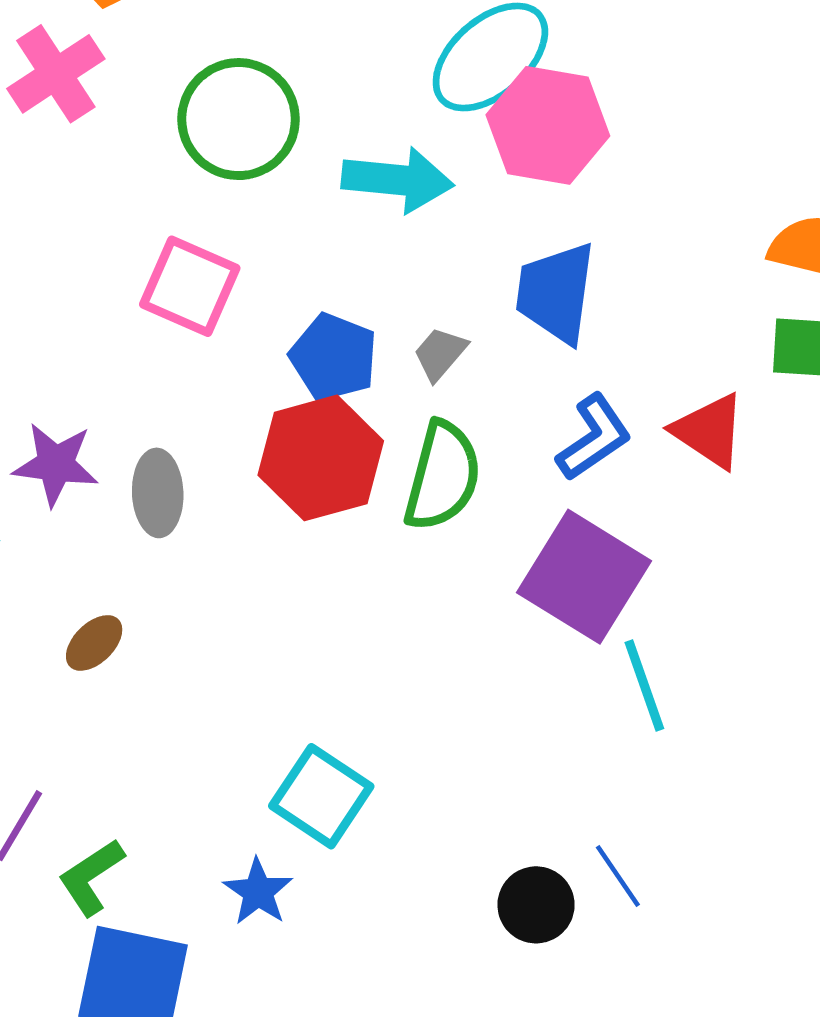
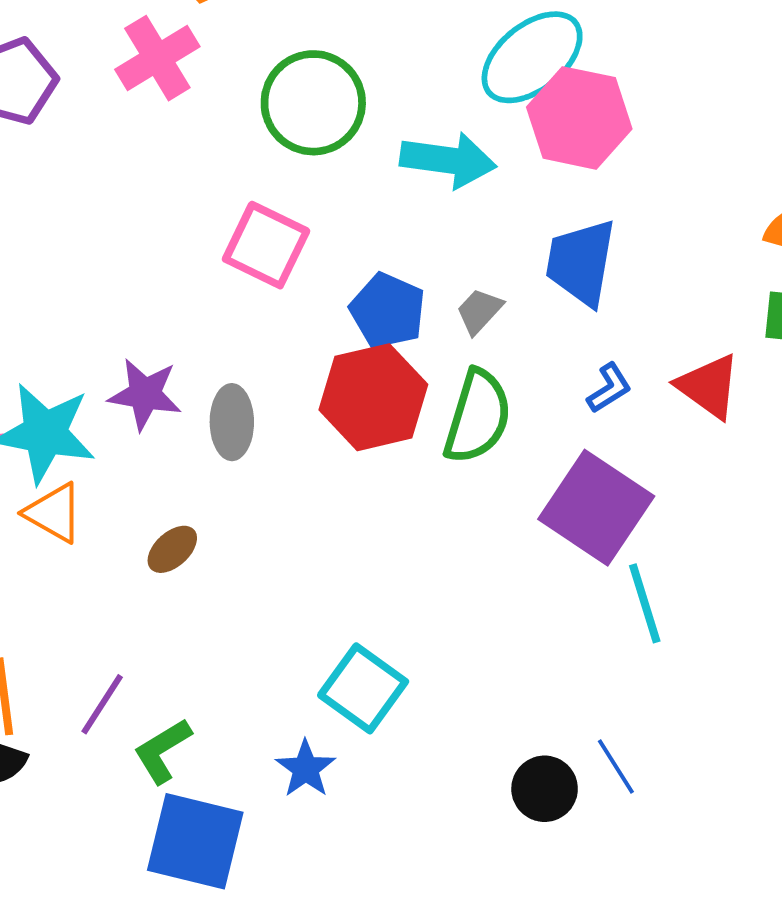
blue L-shape: (594, 437) -> (609, 388), size x0.7

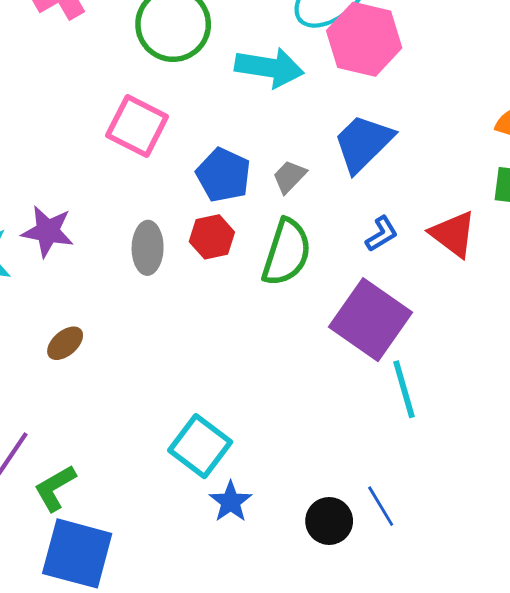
blue trapezoid: (581, 262) -> (363, 143), turned 34
red hexagon: (373, 397) -> (212, 237), size x0.6
gray ellipse: (232, 422) -> (148, 248), moved
blue star: (306, 769) -> (231, 502), moved

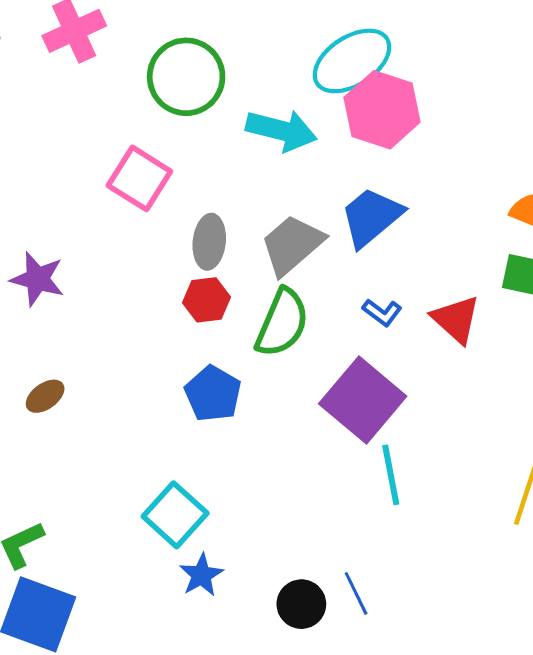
blue pentagon: (223, 175) -> (213, 394), moved
gray trapezoid: (289, 177) -> (292, 245), size x1.8
blue L-shape: (382, 234) -> (382, 312), turned 63
gray ellipse: (148, 248) -> (209, 242), moved

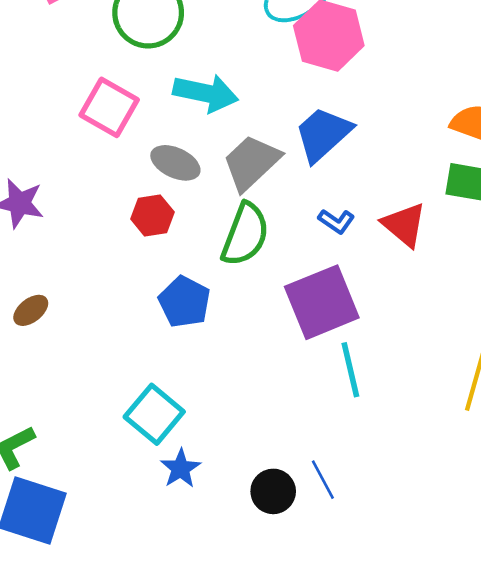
cyan arrow: (281, 130) -> (206, 93), moved
gray ellipse: (209, 242) -> (175, 163), turned -69
red hexagon: (207, 300) -> (152, 215), moved
purple square: (363, 400) -> (322, 302), turned 30

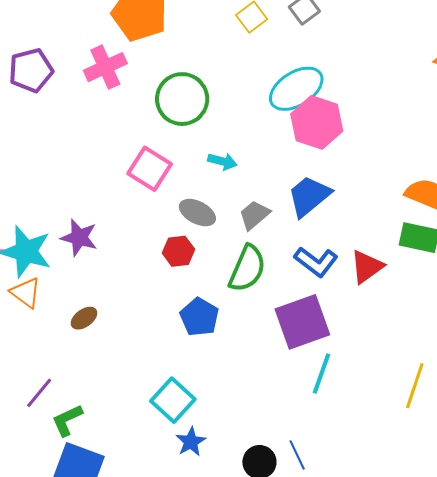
cyan arrow: (206, 93) -> (222, 161), size x0.6
gray trapezoid: (251, 163) -> (254, 215), size x0.7
blue L-shape: (336, 221) -> (316, 262), size x1.6
red triangle: (404, 225) -> (367, 267), turned 42
cyan line: (350, 370) -> (321, 374), turned 30

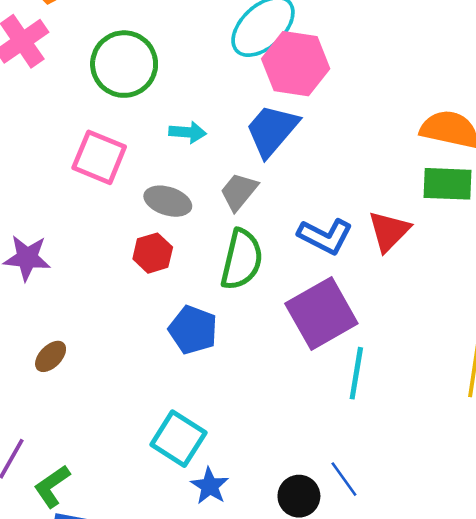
blue trapezoid: (309, 196) -> (272, 130), moved

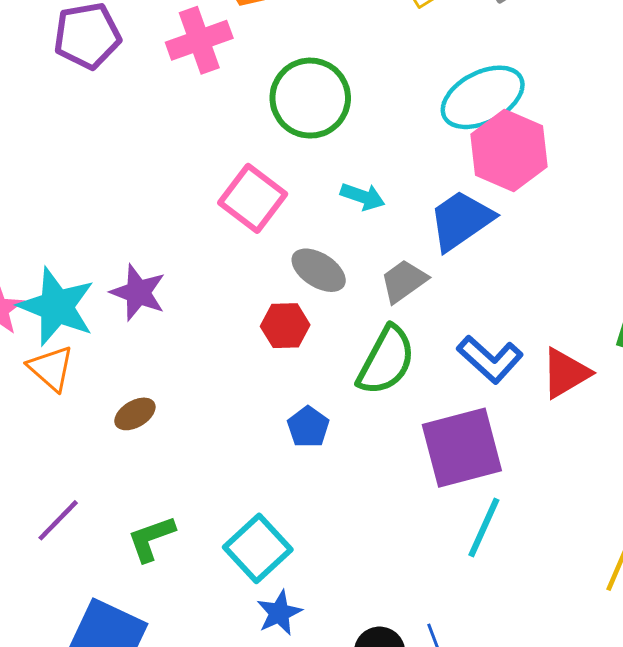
blue pentagon: (193, 330) -> (308, 427), size x0.7
green L-shape: (52, 486) -> (151, 539), moved

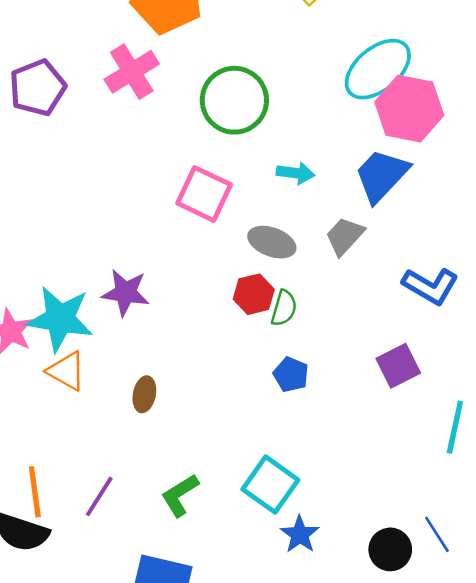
green semicircle: (386, 361) -> (284, 308), moved, size x0.6
brown ellipse: (135, 414) -> (144, 394), turned -36
purple square: (462, 448) -> (398, 366), moved, size x0.6

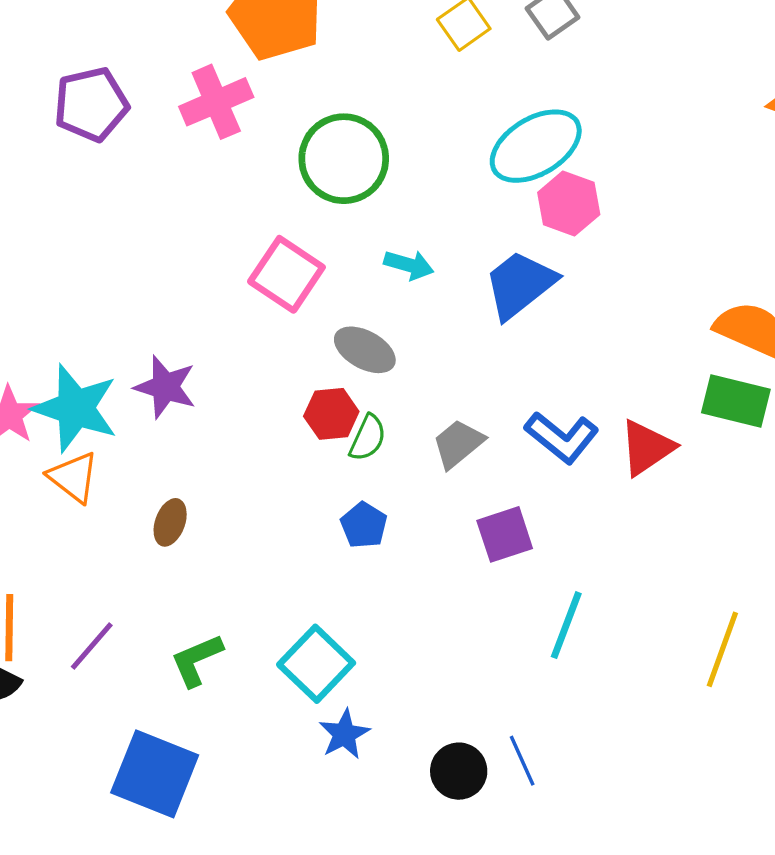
pink hexagon: (409, 109) -> (569, 203), size x0.7
gray trapezoid: (345, 236) -> (458, 444), moved

